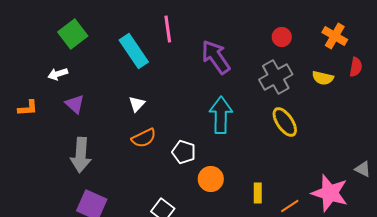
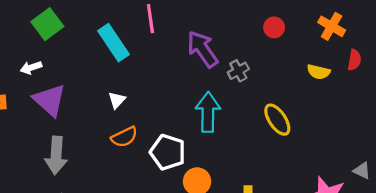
gray cross: (276, 77) -> (238, 71), moved, size x0.6
purple triangle: (75, 104) -> (50, 100), size x1.6
white pentagon: (184, 152) -> (168, 152), size x1.4

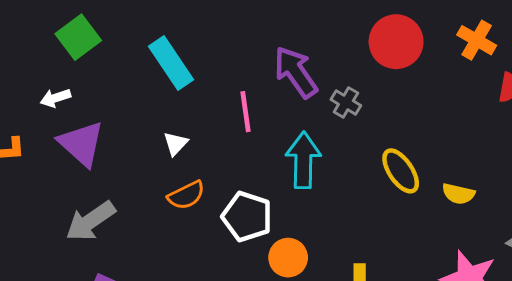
pink line: (150, 19) -> (246, 112), moved
red circle: (274, 27) -> (396, 42), size x1.8
gray cross: (238, 71) -> (346, 103), turned -30
yellow semicircle: (319, 72) -> (458, 194), moved
gray arrow: (56, 155) -> (90, 221), turned 51

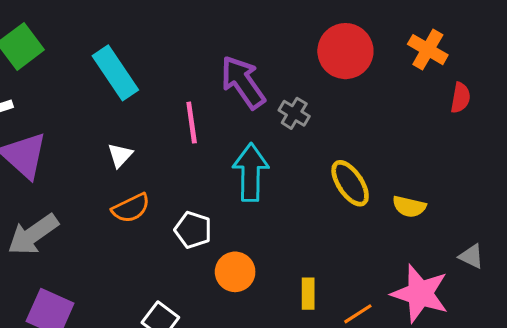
white pentagon: (247, 217) -> (193, 230), size x0.7

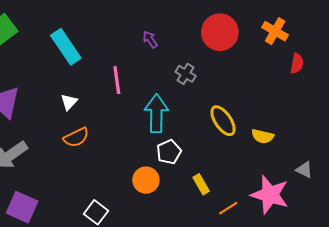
purple arrow: (243, 82) -> (150, 39), moved, size x0.5
white pentagon: (193, 230) -> (169, 152), moved, turned 30
yellow rectangle: (308, 294) -> (201, 184), moved, turned -30

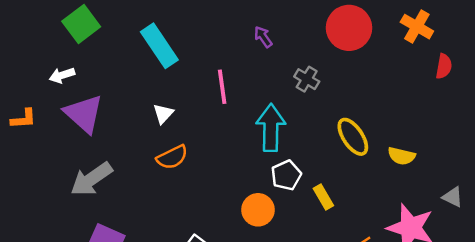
yellow rectangle: (201, 184) -> (323, 197), moved

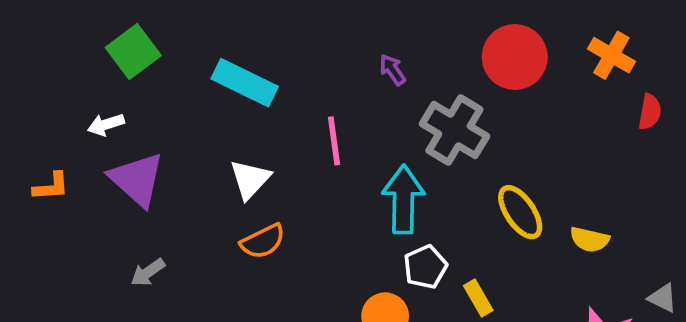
cyan rectangle: (159, 46) -> (245, 83), turned -30
gray cross: (307, 79) -> (454, 130), size x1.8
white triangle: (163, 114) -> (250, 179), size x1.4
gray arrow: (91, 179) -> (148, 272), size x0.6

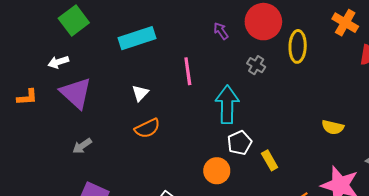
red circle: (515, 57) -> (263, 22), moved
cyan rectangle: (245, 83) -> (137, 38), turned -44
gray cross: (454, 130) -> (256, 65), size x0.5
white triangle: (250, 179) -> (140, 93), size x0.7
yellow ellipse: (520, 212) -> (298, 46), moved, turned 36

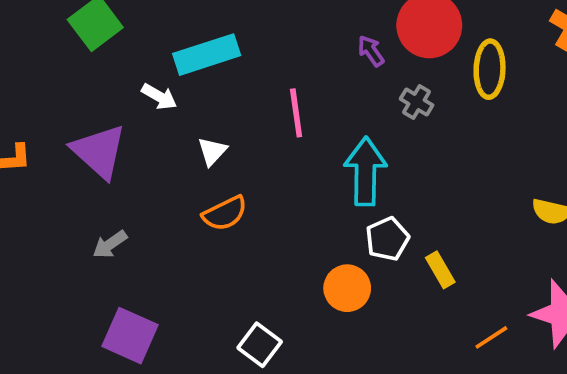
purple arrow: (221, 31) -> (371, 51), moved
white arrow: (58, 62) -> (159, 97), moved, turned -132

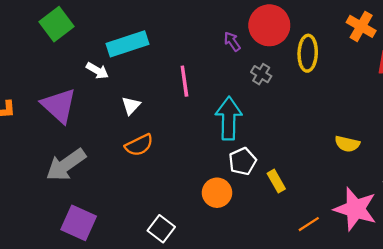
gray arrow: (110, 244) -> (66, 165), size x1.8

